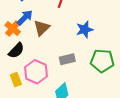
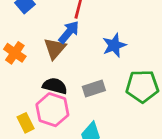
blue arrow: (25, 18) -> (69, 32), moved
black semicircle: (16, 51) -> (55, 86), moved, turned -114

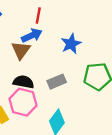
blue arrow: (69, 32) -> (32, 36), turned 30

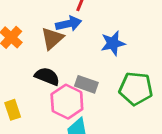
gray rectangle: (57, 82) -> (86, 84), turned 30
pink hexagon: (23, 102) -> (67, 102), moved

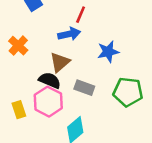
brown triangle: (52, 38) -> (60, 62), moved
pink hexagon: (67, 102) -> (48, 102), moved

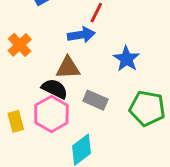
blue star: (108, 52) -> (126, 59), turned -30
brown triangle: (60, 62) -> (68, 68), turned 35

